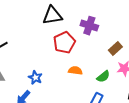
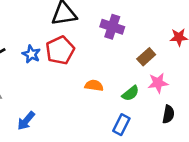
red pentagon: (64, 43) -> (60, 50), moved
blue star: (35, 78) -> (31, 54), moved

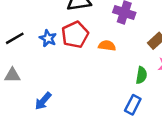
orange semicircle: (94, 85) -> (107, 46), moved
green semicircle: (131, 93) -> (141, 75), turned -42

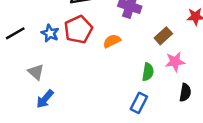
orange semicircle: (107, 46) -> (112, 41), turned -35
gray triangle: (12, 75) -> (36, 72), moved, turned 42

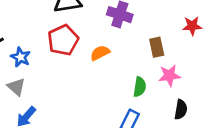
blue star: (50, 33) -> (21, 57), moved
brown rectangle: (163, 36) -> (157, 47), turned -60

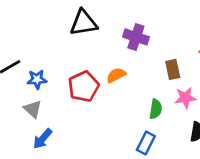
red pentagon: (63, 40) -> (84, 86), moved
blue star: (21, 57) -> (37, 79), turned -30

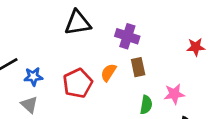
brown rectangle: (173, 69) -> (138, 67), moved
orange semicircle: (116, 75) -> (109, 72), turned -30

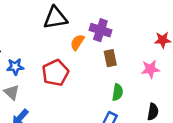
orange semicircle: (109, 72) -> (77, 42), moved
pink star: (174, 94) -> (150, 69), moved

